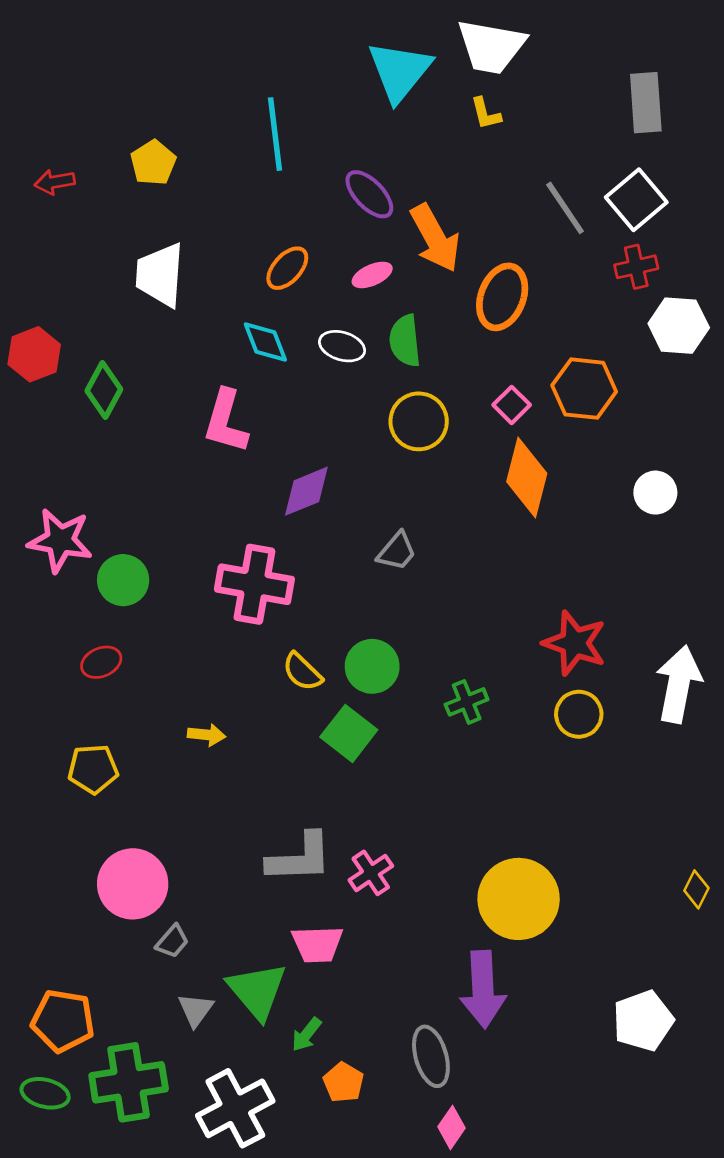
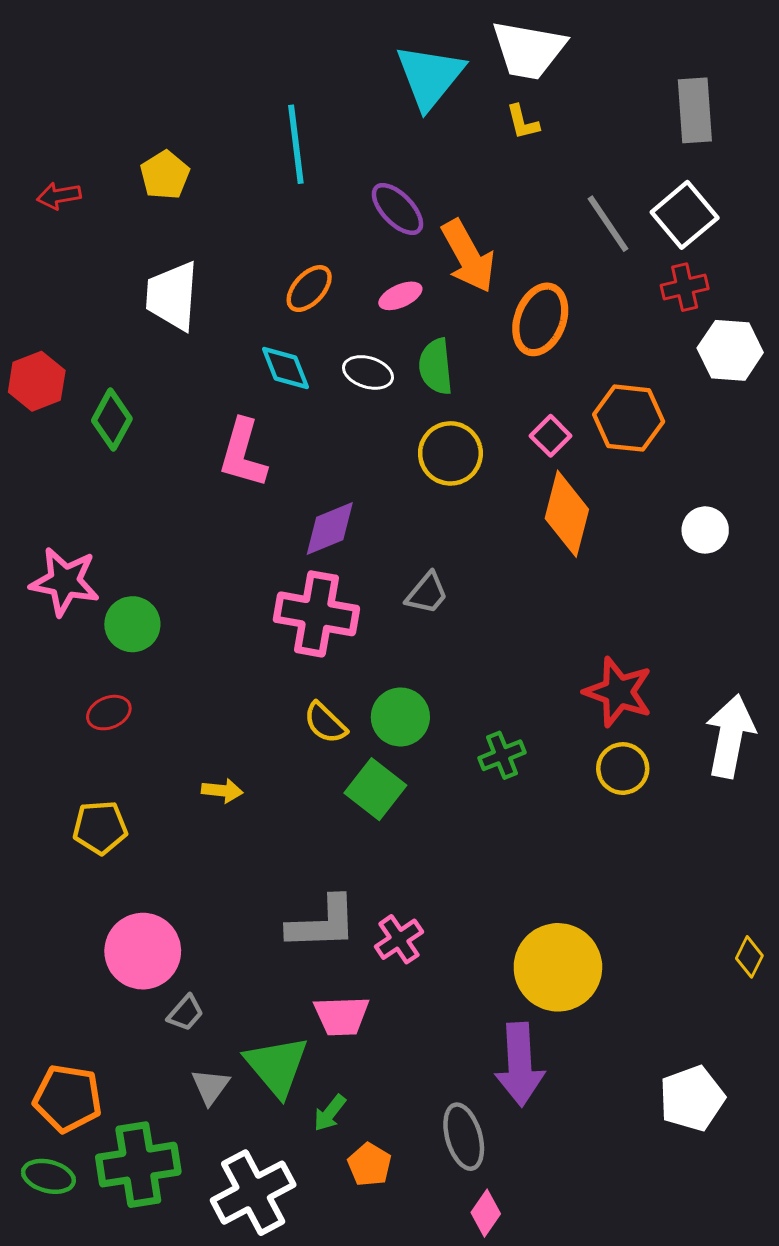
pink cross: (254, 584) -> (316, 614), moved

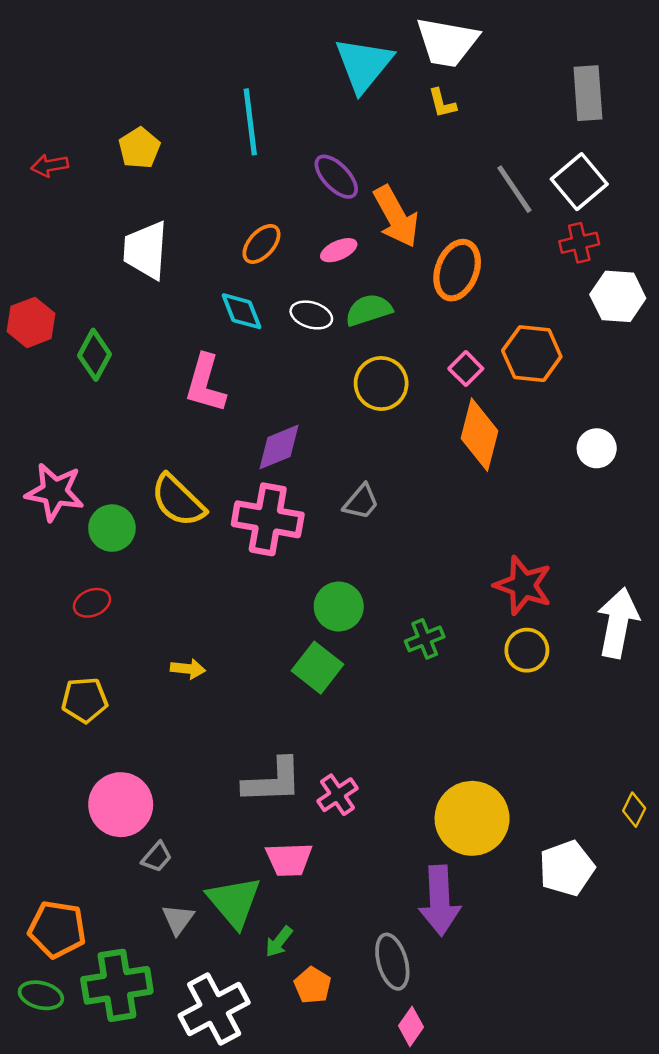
green semicircle: (436, 367) -> (369, 310), turned 78
yellow semicircle: (325, 723) -> (178, 501), moved, size x1.5
white pentagon: (692, 1098) -> (567, 868), moved

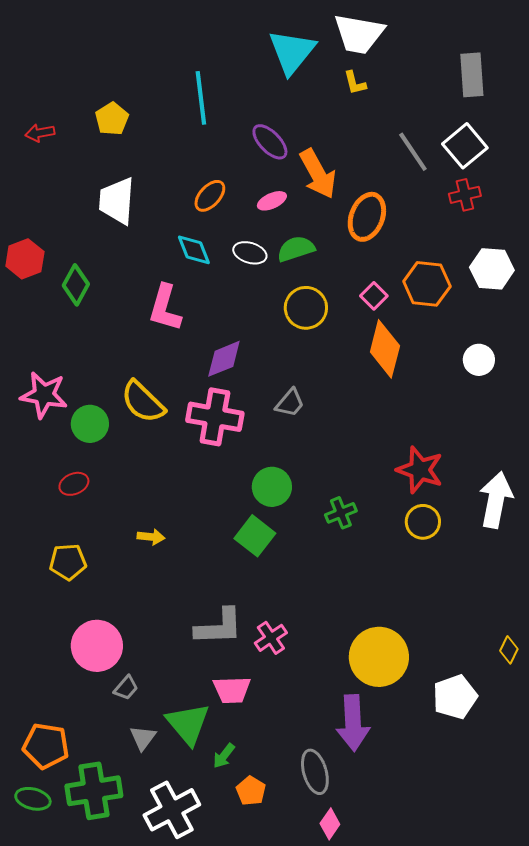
white hexagon: (618, 296) -> (492, 269), moved

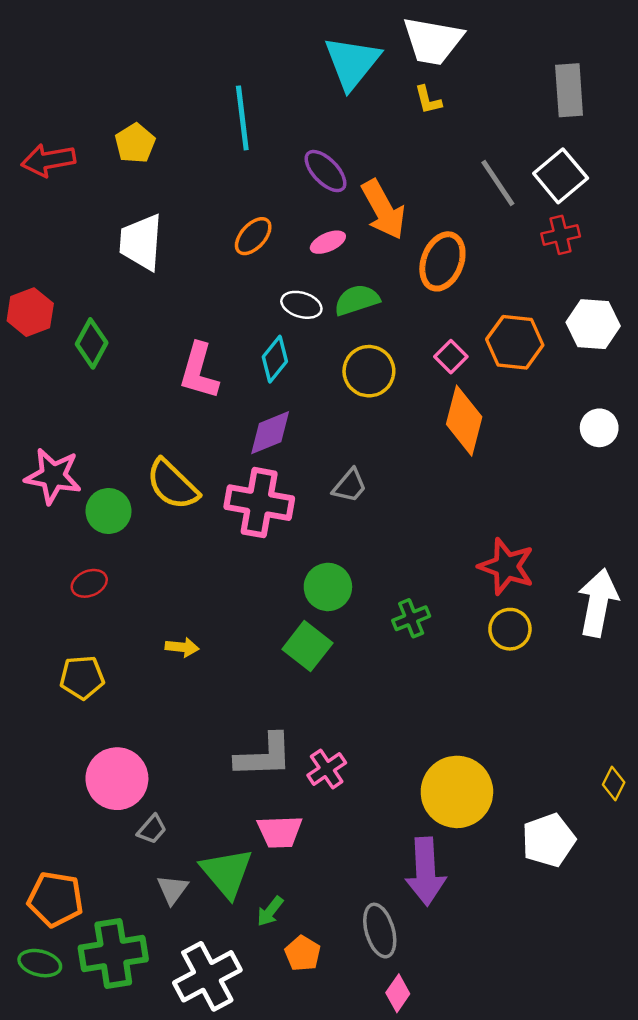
red arrow: (40, 133) -> (48, 160), size x1.5
cyan diamond: (194, 250) -> (275, 359), moved, turned 60
white circle: (479, 360) -> (599, 428), moved

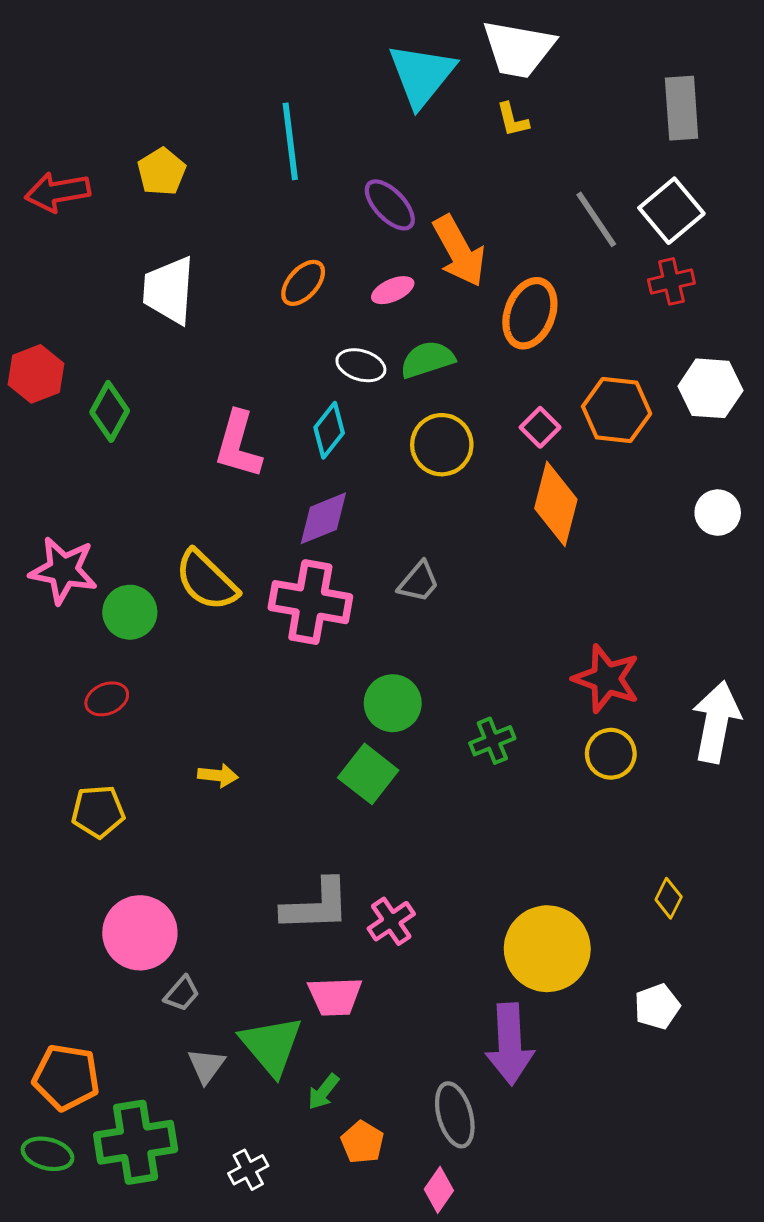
yellow diamond: (614, 783) -> (669, 898), moved
white pentagon: (549, 840) -> (657, 1006), size x0.7
white cross: (207, 976) -> (248, 1170), size x0.5
pink diamond: (398, 993) -> (439, 1190), moved

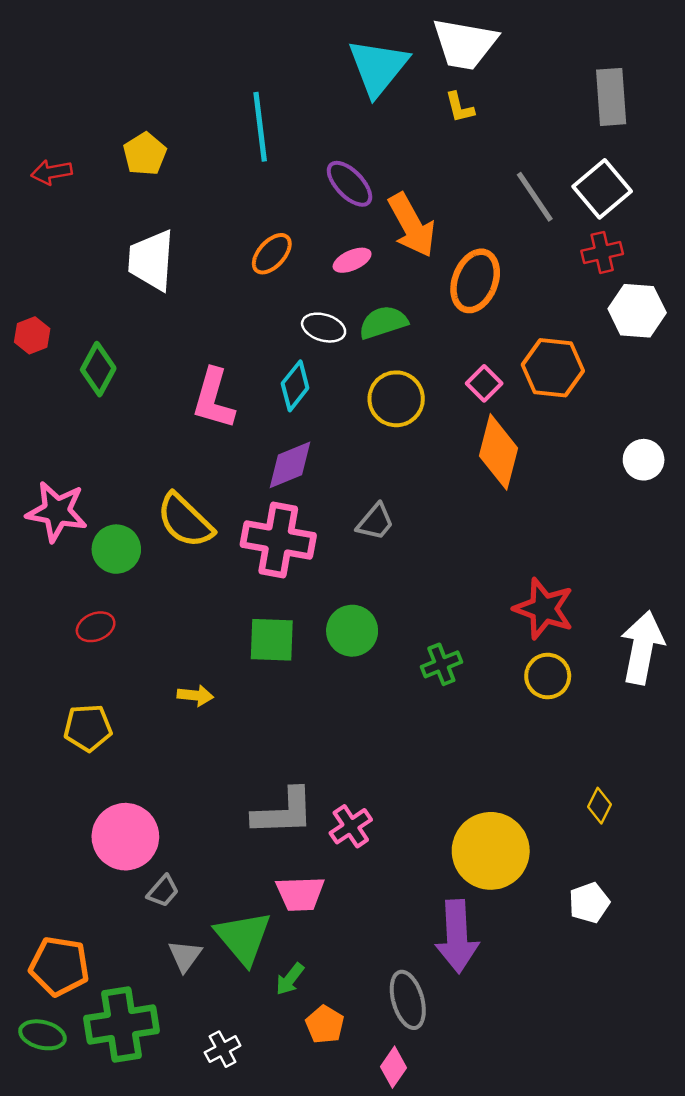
red arrow: (58, 192) -> (52, 172), size x0.7
red hexagon: (36, 374) -> (32, 335), size x0.7
white hexagon: (710, 388) -> (637, 311), moved
green square: (368, 774) -> (272, 640), moved, turned -36

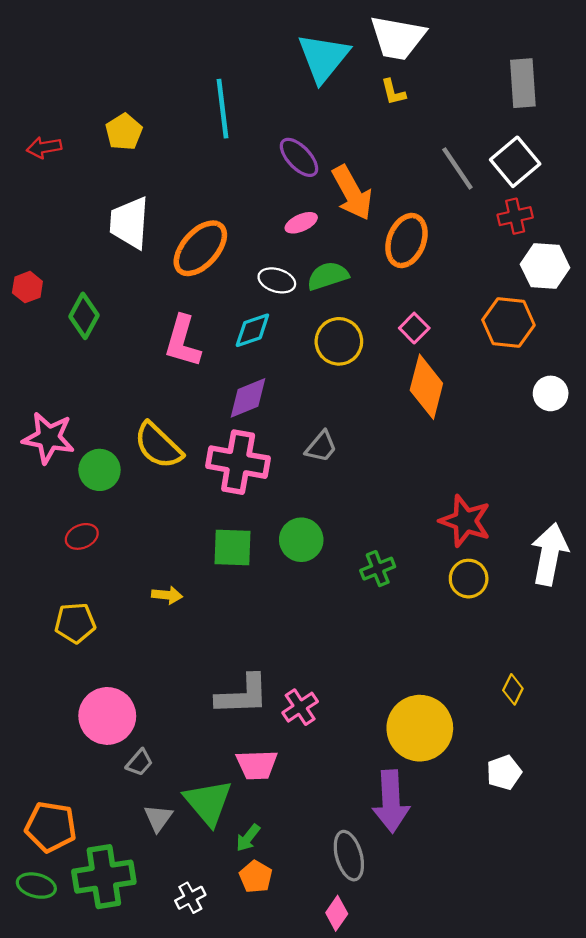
orange ellipse: (272, 254) -> (200, 248), moved, size x1.6
orange hexagon: (553, 368) -> (508, 323), moved
cyan diamond: (295, 386) -> (252, 330), turned 33
orange pentagon: (325, 1024) -> (256, 877), moved

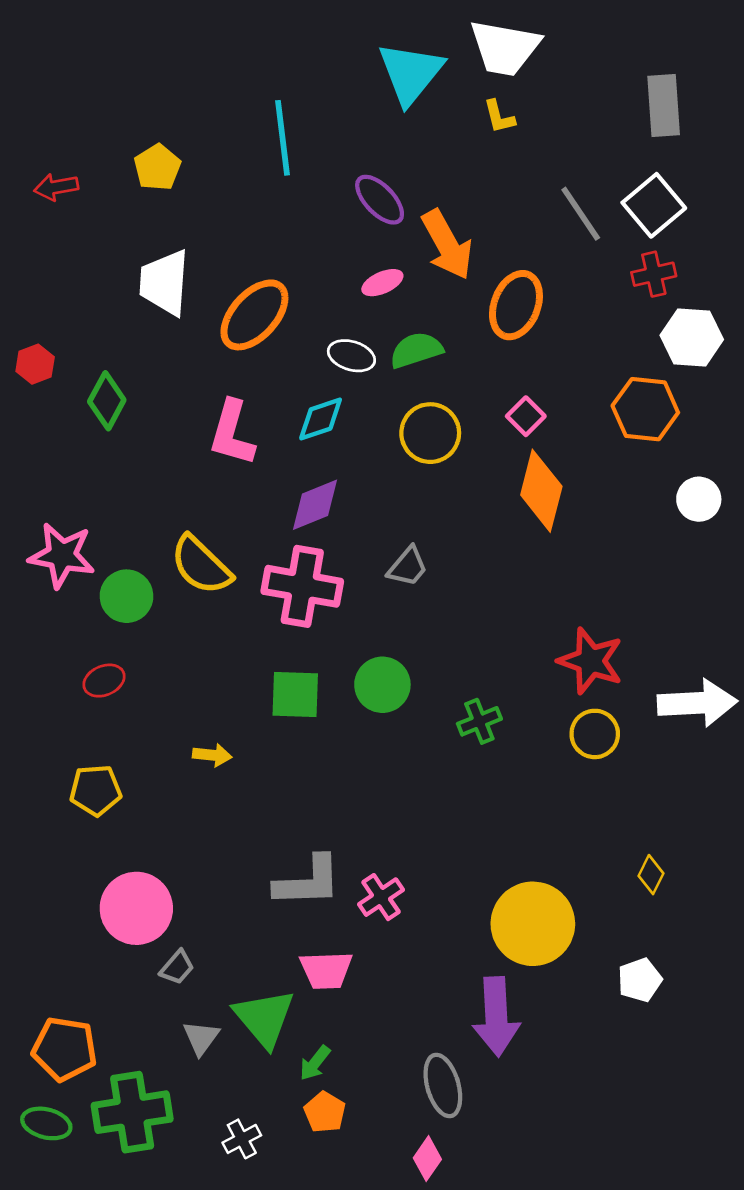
white arrow: (549, 554) -> (697, 703), turned 76

